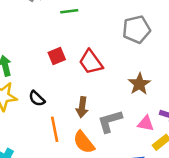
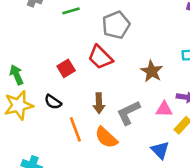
gray pentagon: (136, 29) -> (116, 25), moved
red square: (57, 56) -> (66, 68), moved

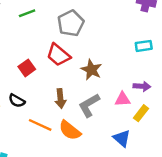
brown star: (152, 71) -> (91, 70), moved
orange line: (75, 129) -> (40, 125), turned -40

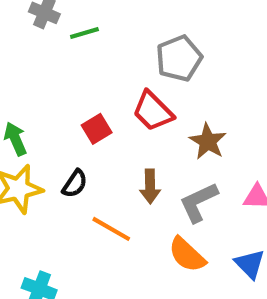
green line: (27, 13) -> (84, 33), moved
black semicircle: (17, 101) -> (75, 184), turned -91
orange semicircle: (70, 130) -> (187, 255), moved

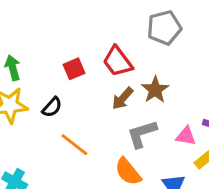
gray pentagon: (179, 58) -> (164, 28), moved
brown arrow: (150, 186) -> (123, 98), moved, turned 35

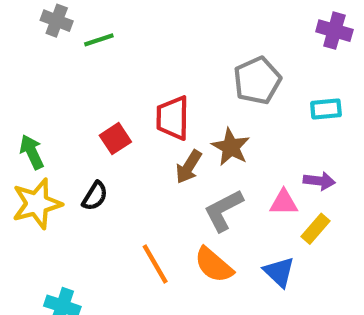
gray pentagon: (164, 28) -> (257, 81), moved
red trapezoid: (118, 61) -> (173, 118), turned 48
orange line: (74, 145) -> (155, 264), moved, turned 32

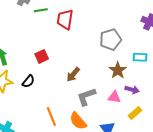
red trapezoid: (173, 118) -> (65, 19), moved
brown star: (231, 147) -> (118, 70), moved
yellow rectangle: (316, 229) -> (135, 113), moved

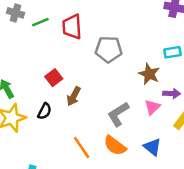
gray pentagon: (110, 40) -> (109, 49), moved, turned 30
brown arrow: (73, 74) -> (74, 96), moved
pink triangle: (114, 97) -> (152, 107), turned -40

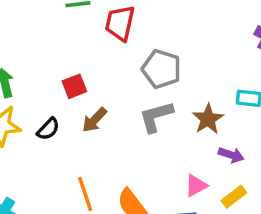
pink triangle: (152, 107) -> (196, 186), moved
gray L-shape: (118, 114) -> (156, 117), moved

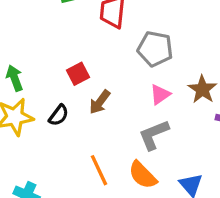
gray L-shape: (156, 117) -> (154, 135), moved
pink triangle: (196, 186) -> (160, 94), moved

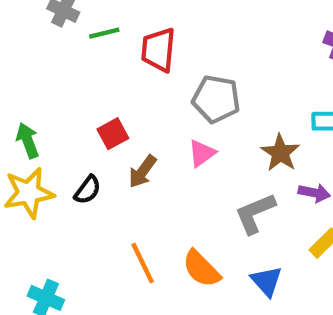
pink triangle: (160, 94) -> (202, 153), moved
gray L-shape: (154, 135) -> (255, 213), moved

